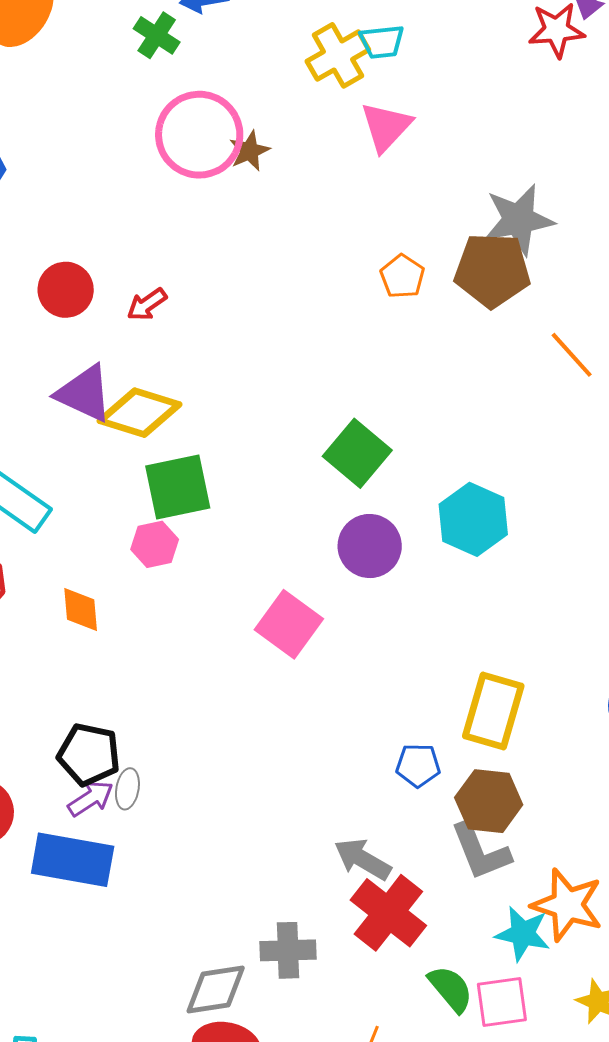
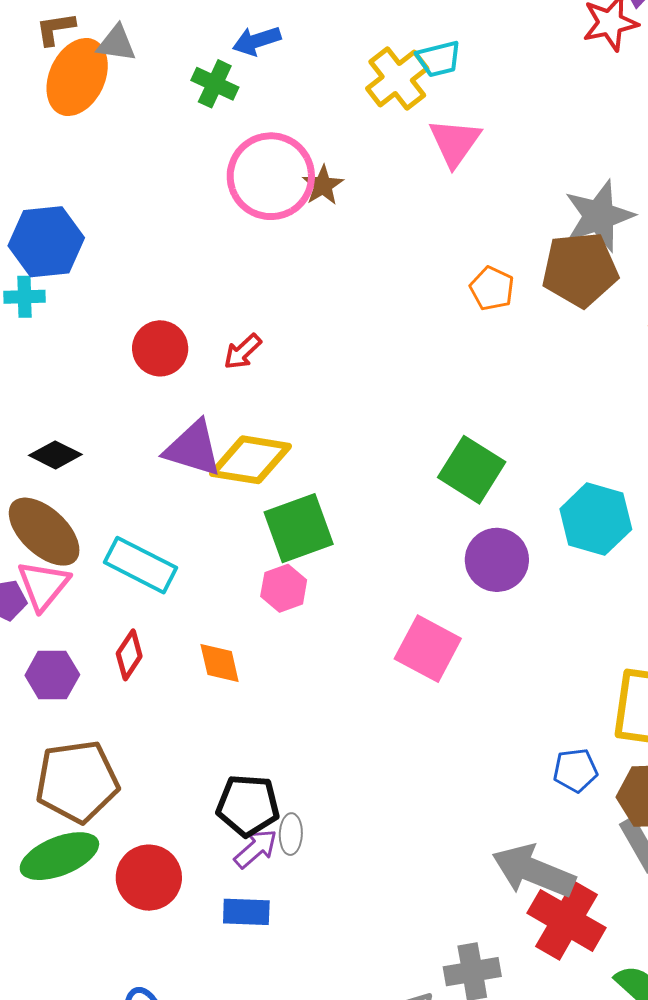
gray arrow: (363, 859) -> (533, 871), size x1.4
blue rectangle: (73, 860) -> (246, 912), size x0.6

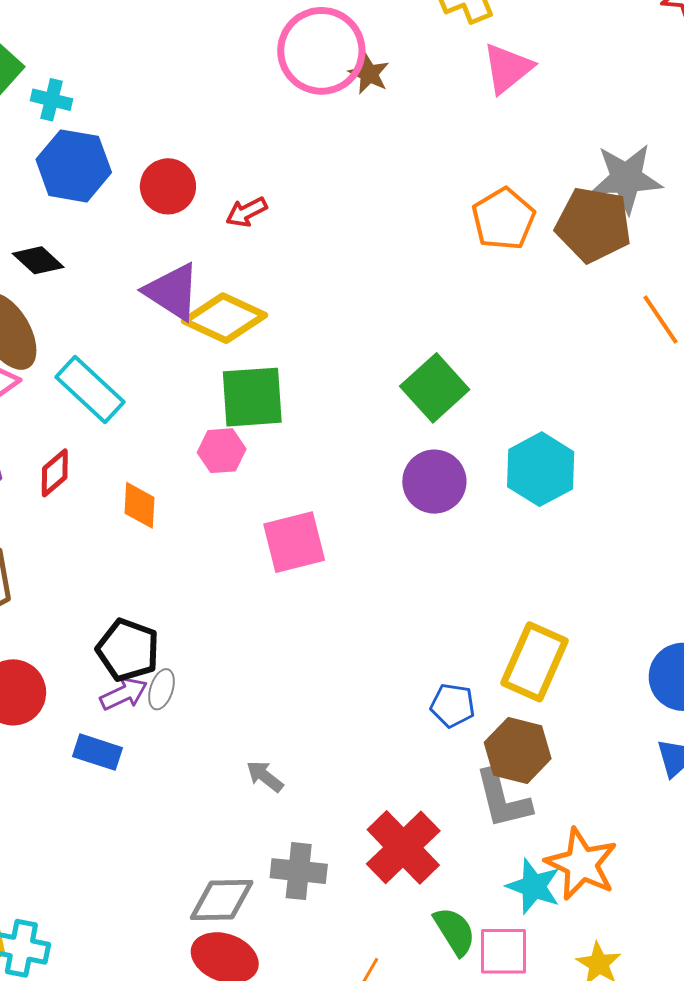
brown star: (323, 185) -> (369, 74), turned -30
blue hexagon: (46, 242) -> (74, 166), moved
orange pentagon: (492, 288) -> (503, 219), size x1.4
pink square: (428, 649) -> (294, 542), moved, turned 32
gray arrow: (533, 871) -> (265, 776), moved, size x0.5

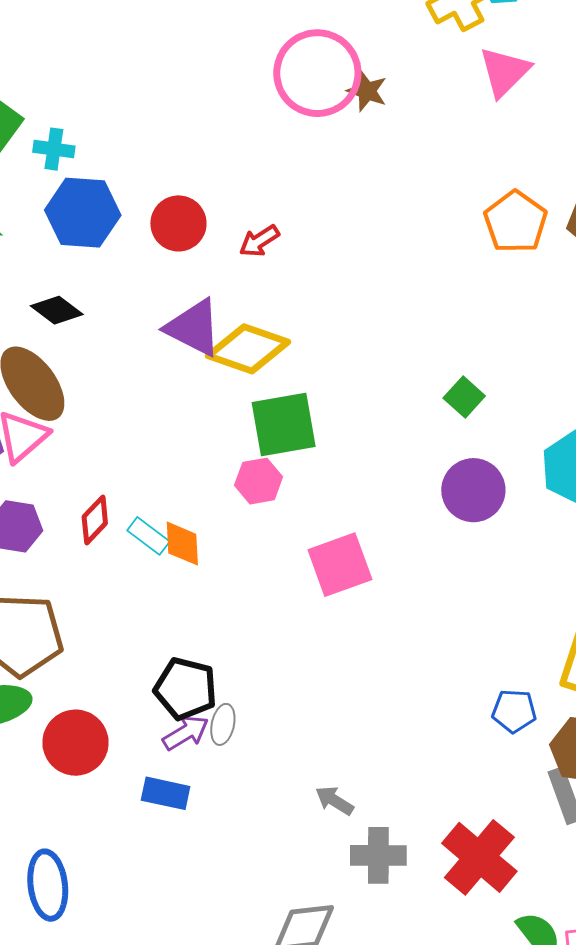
green square: (435, 388) -> (464, 397), size x0.6
cyan rectangle: (90, 389) -> (148, 536), moved, size x0.6
gray cross: (299, 871) -> (378, 855), moved

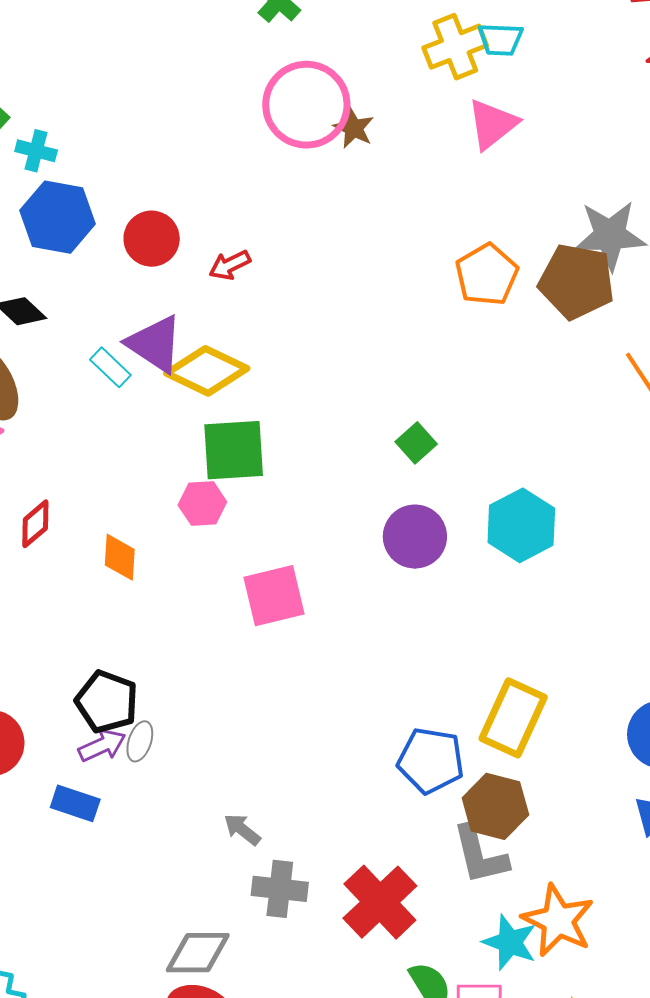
cyan rectangle: (148, 536) -> (110, 367), moved
blue pentagon: (514, 711) -> (431, 761), size x1.5

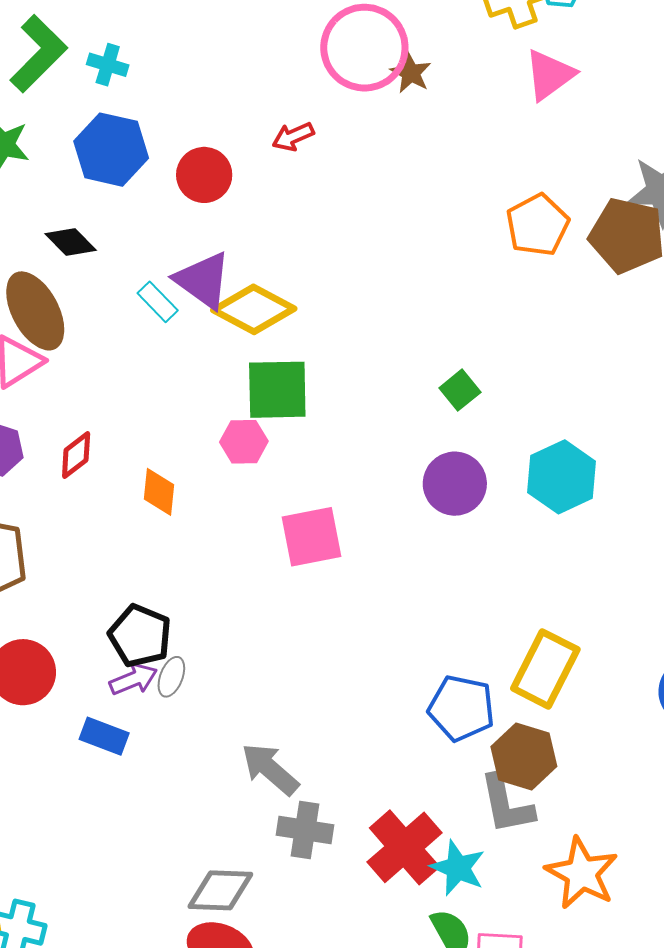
cyan cross: (36, 151) -> (108, 65), moved
red arrow: (230, 265) -> (293, 137), moved
gray arrow: (242, 829) -> (270, 769), size x1.6
cyan star: (510, 942) -> (458, 868), moved

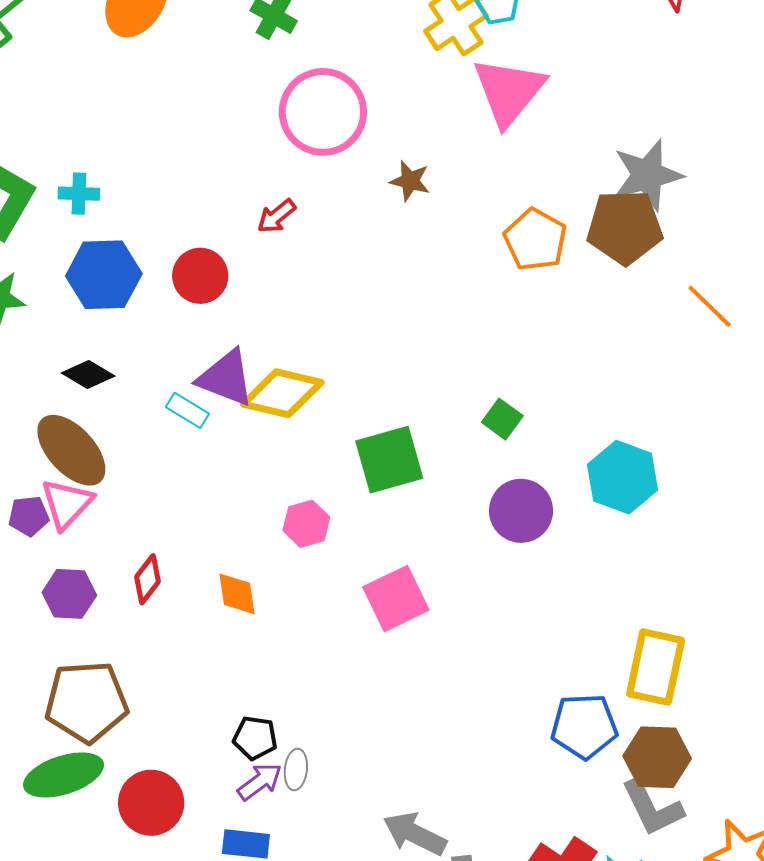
brown star: (411, 73) -> (410, 181), moved
pink triangle: (550, 75) -> (509, 91), size x1.4
green square: (277, 390) -> (389, 460), moved
black pentagon: (140, 636) -> (255, 738), size x0.7

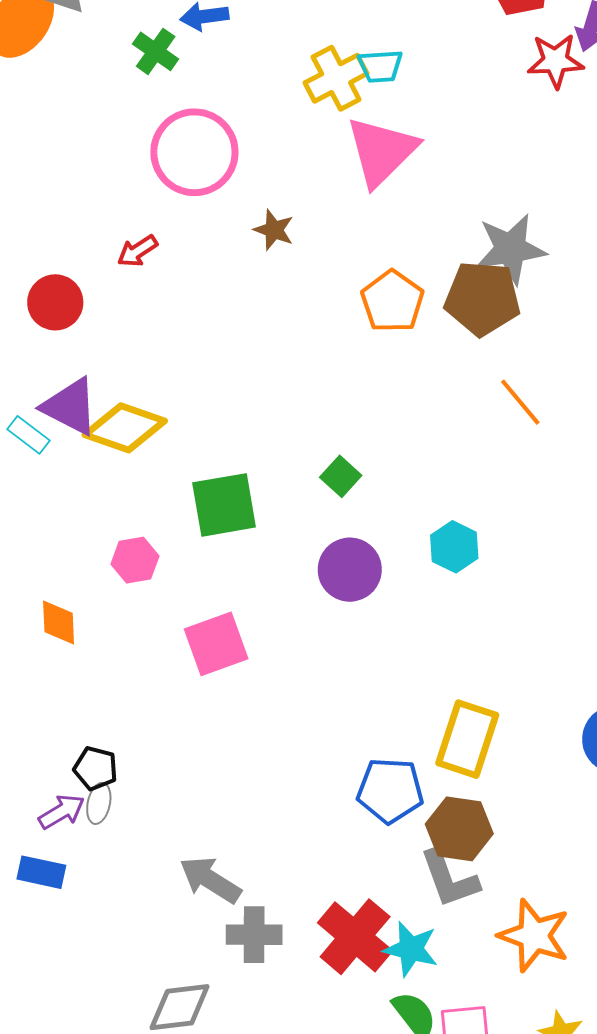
orange line: (710, 306) -> (520, 402), moved
cyan hexagon: (623, 477) -> (454, 547), size x0.7
black pentagon: (255, 738) -> (96, 768), moved

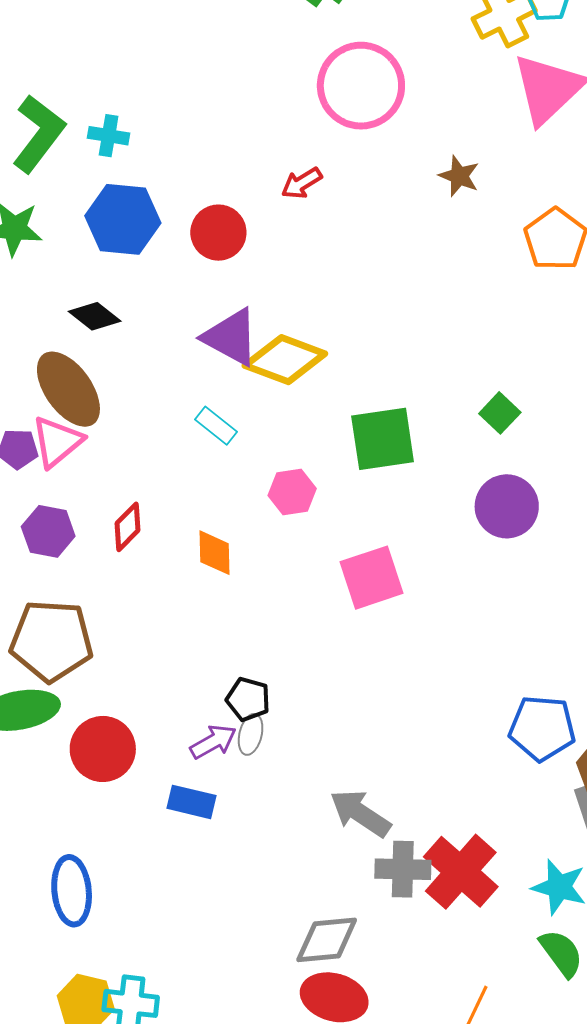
brown star: (274, 230) -> (459, 176), moved
cyan rectangle: (29, 435) -> (216, 426), moved
red cross: (355, 937) -> (461, 872), moved

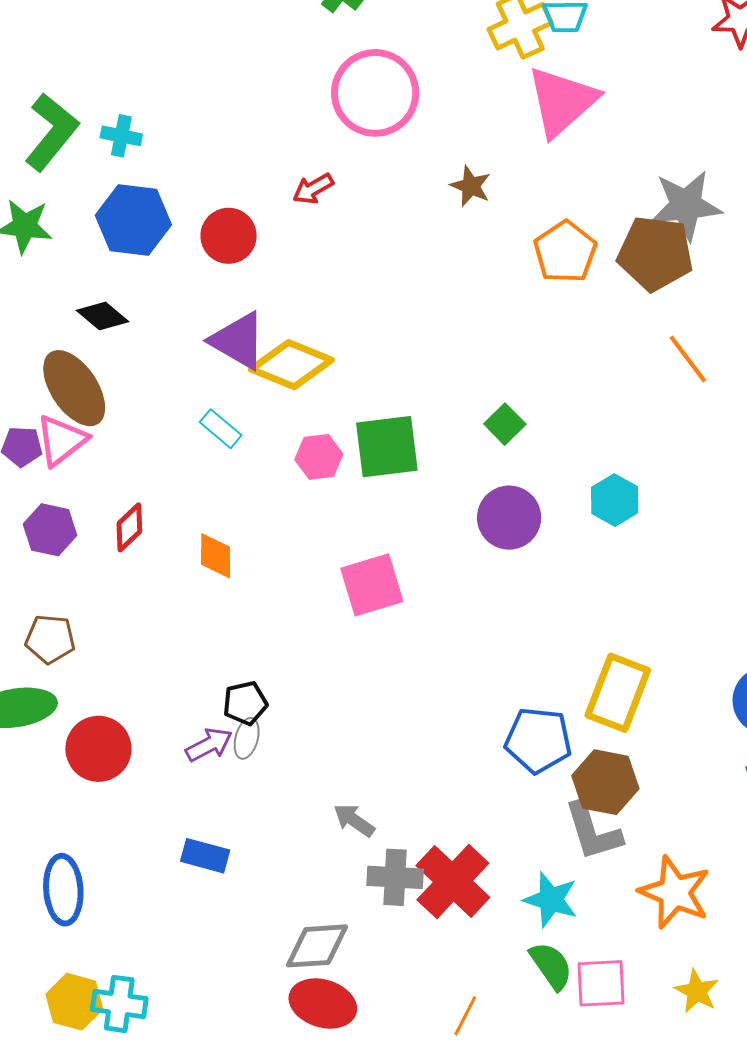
pink hexagon: (292, 492) -> (319, 457), moved
brown pentagon: (51, 641) -> (50, 639), size x0.6
black pentagon: (248, 699) -> (245, 703), turned -30
blue rectangle: (192, 802) -> (205, 856), moved
gray arrow: (360, 813) -> (354, 820), size x0.7

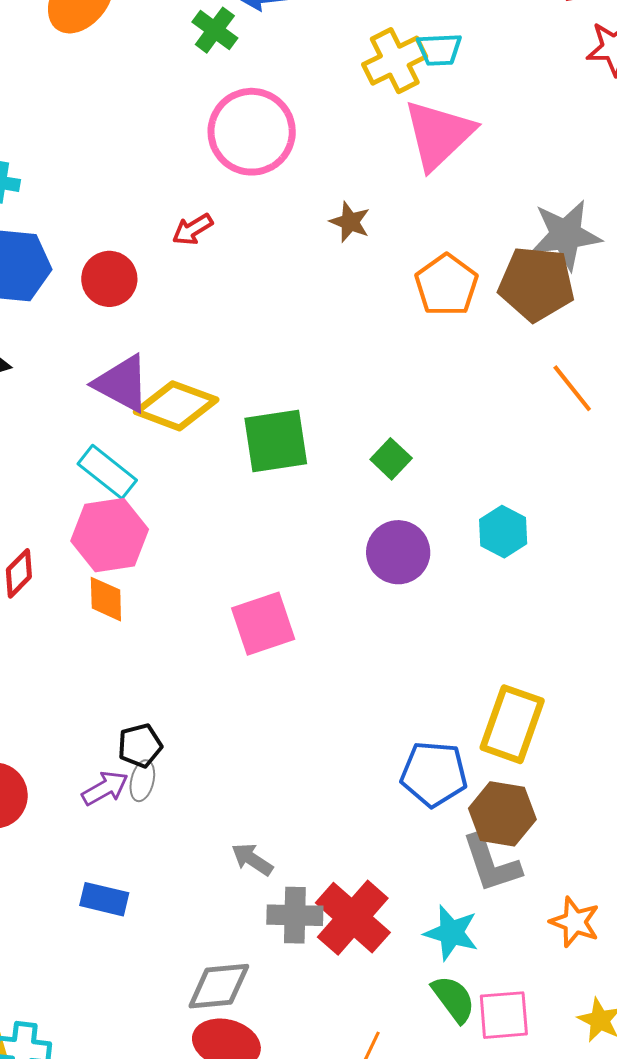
cyan rectangle: (221, 429) -> (107, 472), size x1.4
green square: (387, 447) -> (276, 441), moved
pink hexagon: (319, 457) -> (110, 535), moved, size x1.6
orange star: (675, 892) -> (575, 922), size x0.7

